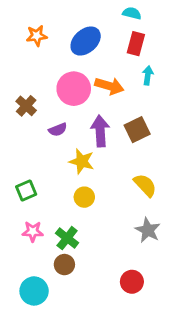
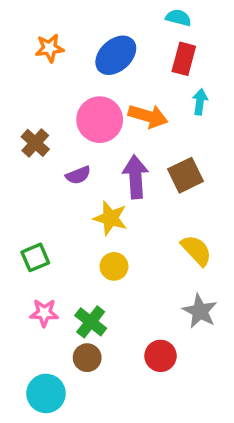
red circle: (132, 282) -> (161, 356), moved

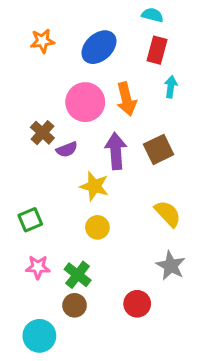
orange arrow: (148, 116) -> (126, 99), turned 60
brown cross: (35, 143) -> (42, 133), moved

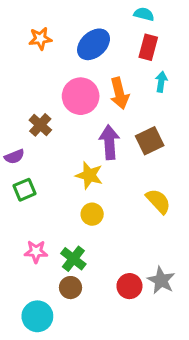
purple semicircle: (67, 149) -> (14, 157), moved
green square: (30, 220) -> (24, 190), moved
gray star: (171, 266) -> (161, 280), moved

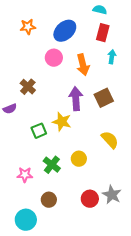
pink circle: (81, 96) -> (54, 58), moved, size x0.7
green square: (24, 190) -> (39, 131), moved
yellow circle: (92, 214) -> (79, 159), moved
green cross: (73, 259) -> (52, 165), moved

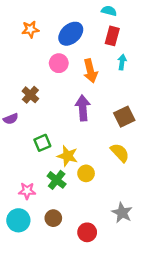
brown square: (104, 98) -> (124, 117), moved
yellow star: (62, 122) -> (67, 156), moved
red circle: (90, 199) -> (87, 232), moved
cyan circle: (26, 220) -> (18, 220), moved

